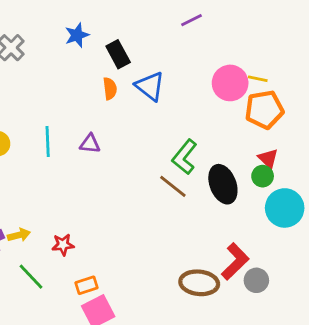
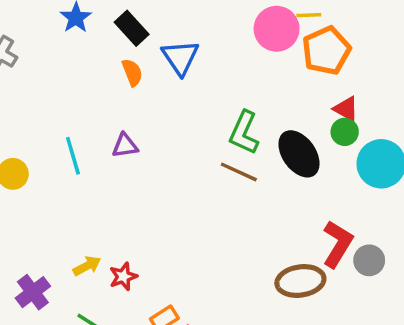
blue triangle: (150, 86) -> (180, 57), turned 32
yellow arrow: (19, 235) -> (87, 266), moved

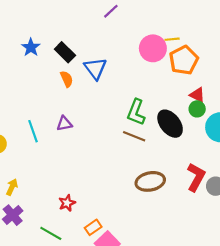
yellow arrow: (87, 266) -> (12, 187), moved, turned -35
brown ellipse: (300, 281) -> (150, 181), moved

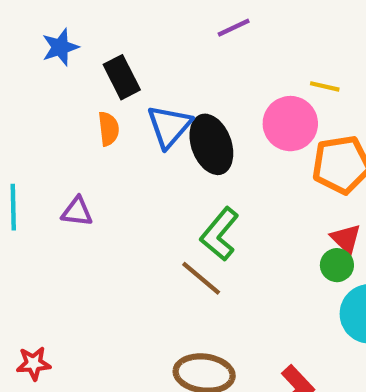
yellow line: (172, 39) -> (325, 86), moved
black ellipse: (170, 124) -> (211, 144), moved

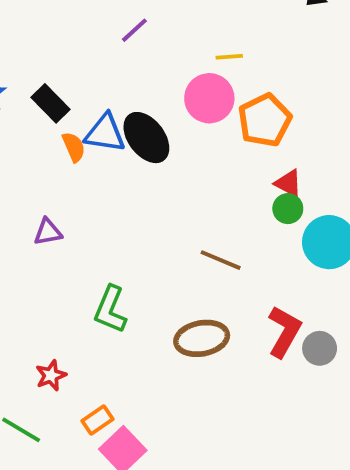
blue triangle: (169, 126) -> (105, 133), turned -45
orange semicircle: (109, 129) -> (74, 147), moved
green L-shape: (220, 234) -> (110, 309), moved
brown line: (201, 278) -> (221, 260), moved

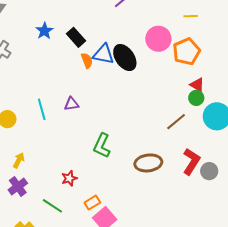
yellow line: (229, 57) -> (191, 16), moved
brown line: (221, 260) -> (176, 122), moved, turned -65

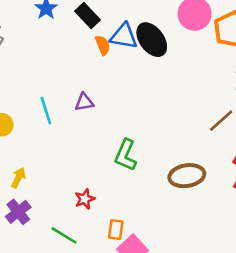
orange rectangle: (92, 203) -> (116, 230), turned -49

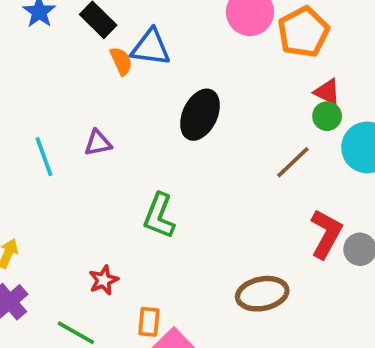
black ellipse: (152, 40) -> (200, 115), moved, turned 64
brown ellipse: (187, 176) -> (262, 294), moved

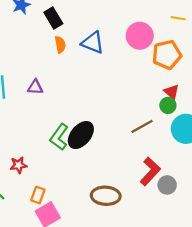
blue triangle: (151, 47) -> (93, 43), moved
black ellipse: (200, 115) -> (81, 135), moved

